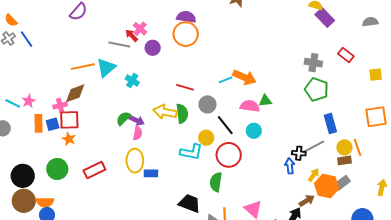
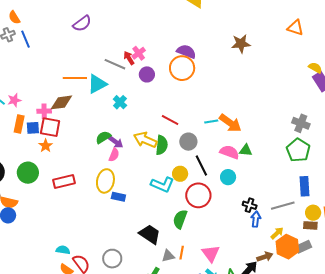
black cross: (299, 153) -> (250, 205), moved

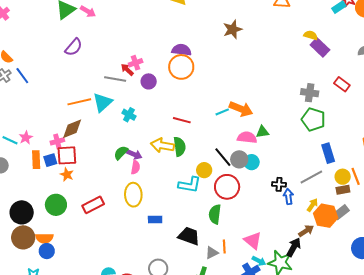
pink cross: (139, 53) -> (136, 63), turned 32
gray circle: (188, 142) -> (239, 159), moved
blue rectangle: (118, 197) -> (155, 220), moved

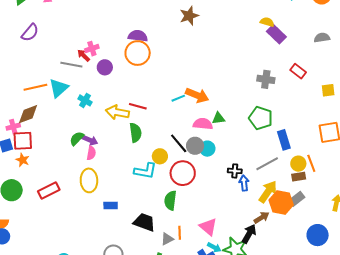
green pentagon: (313, 119) -> (261, 118), moved
yellow arrow: (162, 145) -> (117, 112), moved
yellow arrow: (312, 205) -> (268, 192), size x1.6

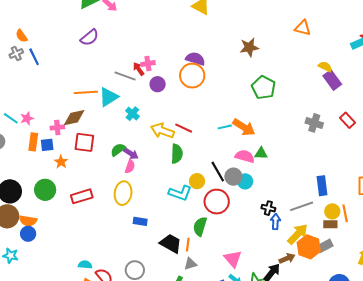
green pentagon: (261, 118) -> (264, 87), moved
red square: (23, 141) -> (84, 142), moved
orange line: (180, 233) -> (188, 245), moved

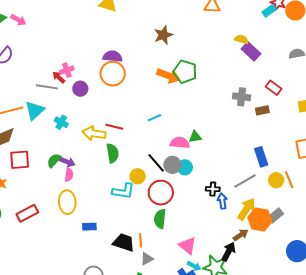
orange arrow: (244, 127) -> (168, 76), moved
brown rectangle: (330, 224) -> (262, 110), moved
green semicircle: (200, 226) -> (160, 219), moved

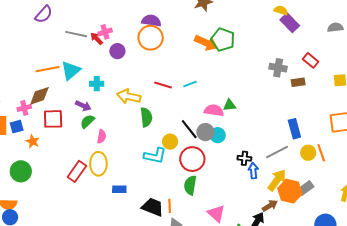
gray line: (47, 87) -> (76, 34), moved
cyan cross: (61, 122) -> (97, 84), turned -32
red line: (114, 127) -> (163, 85), moved
purple arrow: (67, 162) -> (83, 106), moved
red rectangle: (27, 213) -> (77, 171), moved, turned -30

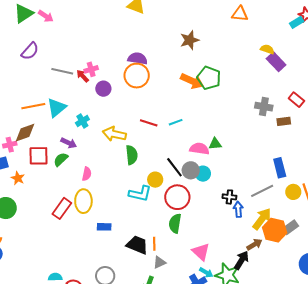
cyan cross: (97, 84) -> (82, 121), turned -32
green semicircle: (87, 121) -> (61, 159), moved

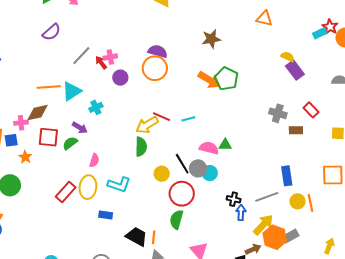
gray line: (62, 71) -> (81, 56), turned -65
yellow arrow: (114, 134) -> (147, 125), moved, turned -50
cyan L-shape: (140, 194) -> (119, 185), moved

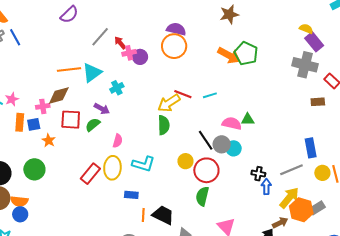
pink cross: (110, 57) -> (129, 53), moved
gray cross: (278, 113) -> (305, 65), moved, size x1.4
yellow circle: (162, 174) -> (185, 161), moved
orange line: (154, 237) -> (143, 215), moved

